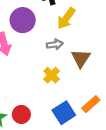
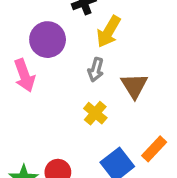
gray arrow: (55, 44) -> (96, 70), turned 119

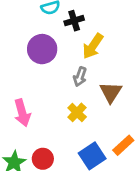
pink arrow: (24, 75) -> (22, 113), moved

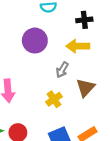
black cross: (74, 21) -> (84, 20), moved
yellow arrow: (93, 46) -> (78, 46), turned 45

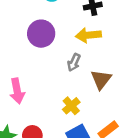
yellow cross: (54, 99) -> (71, 106), moved

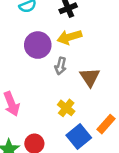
purple circle: (41, 34) -> (38, 45), moved

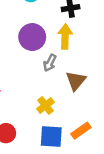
yellow arrow: (69, 37) -> (65, 37), turned 95
blue square: (79, 136) -> (51, 136), turned 30

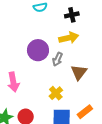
purple circle: (32, 37) -> (38, 50), moved
yellow arrow: (65, 37) -> (69, 38), turned 78

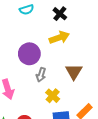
black cross: (72, 15) -> (60, 14), turned -32
gray arrow: (58, 59) -> (41, 75), moved

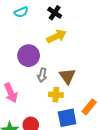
brown triangle: (74, 72) -> (67, 76), moved
yellow cross: (53, 96) -> (56, 95), turned -32

